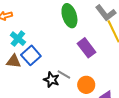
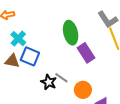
green ellipse: (69, 16) -> (71, 33), moved
blue square: (31, 55) -> (30, 56), turned -30

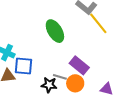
purple rectangle: (86, 53) -> (79, 65), moved
orange circle: (83, 90) -> (75, 83), moved

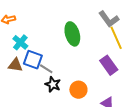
purple rectangle: (79, 65) -> (109, 65), moved
gray line: (60, 77) -> (46, 69), moved

